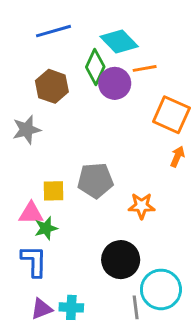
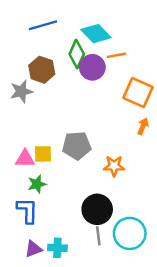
gray star: (27, 130) -> (21, 91), moved
pink triangle: (31, 213) -> (25, 159), moved
gray line: (136, 307) -> (98, 236), moved

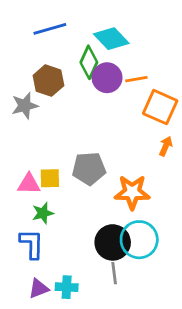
orange line: (116, 55) -> (136, 79), moved
orange star: (114, 166) -> (132, 192), size x1.4
cyan circle: (130, 233) -> (139, 240), moved

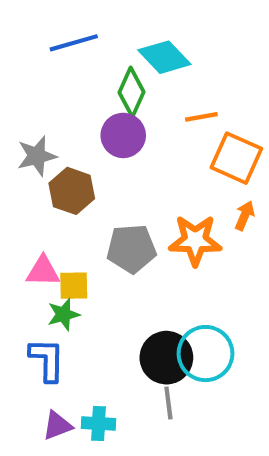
purple circle: (107, 78) -> (123, 135), moved
brown hexagon: (48, 81) -> (72, 191), moved
yellow square: (50, 178) -> (74, 286), moved
orange star: (132, 192) -> (195, 240), moved

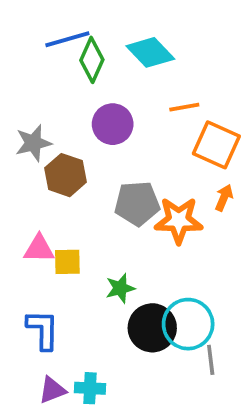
green diamond: (131, 92) -> (92, 60), moved
gray pentagon: (131, 249) -> (137, 203), moved
green star: (64, 314) -> (120, 288), moved
gray line: (168, 403) -> (211, 360), moved

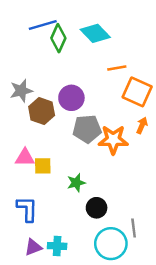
purple circle: (113, 124) -> (71, 98), moved
cyan circle: (188, 324) -> (111, 244), moved
black circle: (152, 328) -> (97, 208), size x0.7

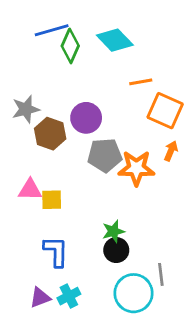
green star: (76, 183) -> (113, 231), moved
blue L-shape: (27, 209) -> (56, 251), moved
cyan cross: (57, 246) -> (69, 296), turned -30

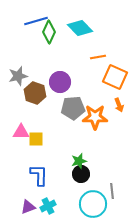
orange arrow: (171, 151) -> (119, 105), turned 136

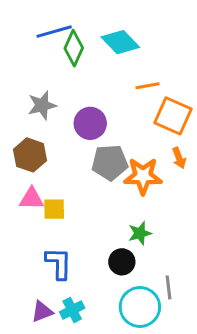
gray star: (18, 76) -> (42, 105), moved
brown hexagon: (35, 93) -> (30, 155), moved
green star: (79, 161) -> (140, 233), moved

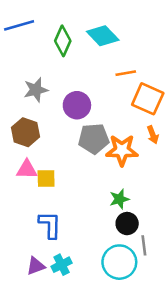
blue line: (54, 32) -> (19, 25), moved
black circle: (122, 262) -> (127, 224), moved

